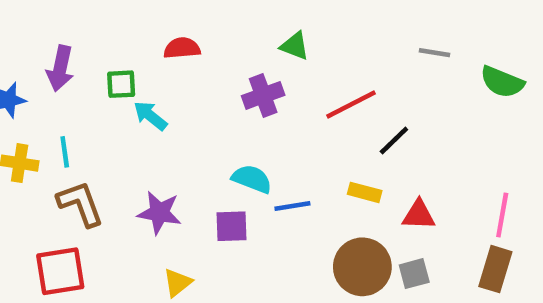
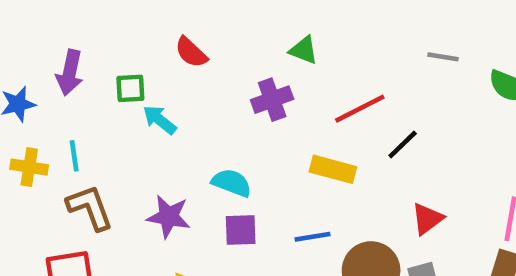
red semicircle: (182, 48) -> (191, 52), turned -132
cyan semicircle: (252, 179) -> (232, 183), moved
yellow rectangle: (365, 192) -> (333, 169), moved, size x1.4
blue line: (292, 206) -> (313, 237), moved
red triangle: (419, 215) -> (427, 219), turned -39

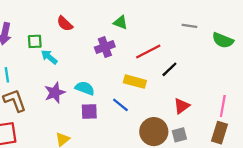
purple star: (169, 217) -> (55, 93), moved, turned -30
blue line: (313, 237) -> (120, 105), moved, turned 48

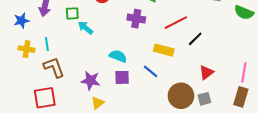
purple cross: (105, 47) -> (136, 19), turned 30
purple star: (55, 93) -> (91, 81), moved, turned 30

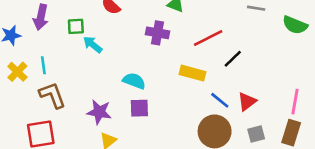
yellow cross: (27, 49) -> (17, 72), turned 35
blue line: (150, 71) -> (220, 100), moved
gray square: (204, 99) -> (256, 134), moved

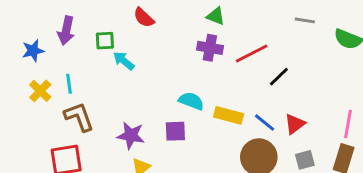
purple cross: (158, 33) -> (210, 48), moved
yellow rectangle: (193, 73) -> (229, 115), moved
cyan semicircle: (134, 81) -> (191, 101), moved

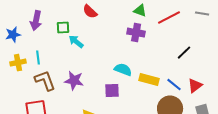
red line: (252, 54) -> (169, 18), moved
yellow cross: (40, 91) -> (18, 63), turned 35
purple star: (131, 136) -> (74, 81), moved

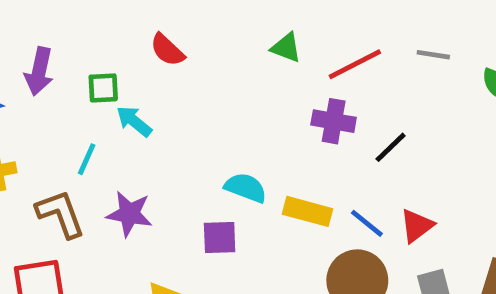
purple cross: (136, 33) -> (334, 121), moved
cyan line: (38, 58) -> (87, 159), moved, turned 32

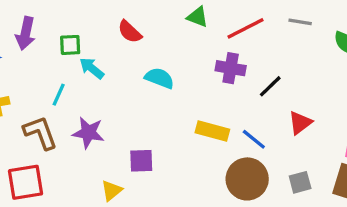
red semicircle: (167, 50) -> (130, 32), moved
cyan semicircle: (246, 188) -> (159, 78), moved
red triangle: (417, 226) -> (300, 123), moved
purple square: (220, 238) -> (141, 161), moved

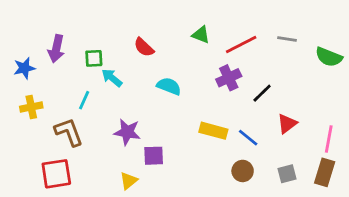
purple cross: (231, 68) -> (229, 78), turned -35
purple star: (88, 133) -> (127, 132), moved
brown circle: (247, 179) -> (243, 171), size x0.6

